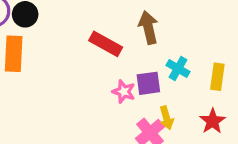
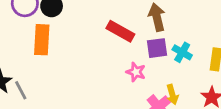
purple square: (148, 83) -> (157, 48), moved

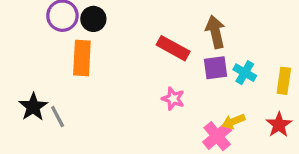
pink star: (136, 72) -> (173, 99), moved
yellow arrow: (172, 94) -> (233, 121), turned 84

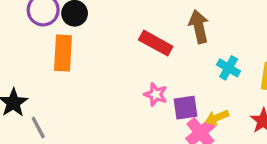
purple square: (215, 68) -> (185, 108), moved
gray line: (58, 117) -> (38, 127), moved

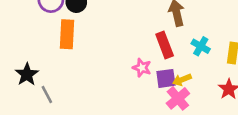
red rectangle: (156, 43) -> (165, 45), moved, turned 40
yellow arrow: (217, 118) -> (182, 80), moved

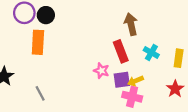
gray line: (47, 94) -> (40, 93), moved
pink cross: (178, 98) -> (132, 97), turned -36

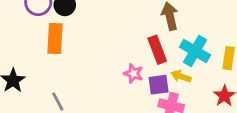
cyan cross: (151, 53) -> (195, 51), size x1.5
yellow arrow: (135, 81) -> (181, 76), moved, turned 42

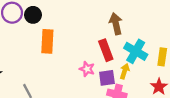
orange rectangle: (55, 38) -> (47, 41), moved
yellow arrow: (181, 76) -> (125, 71), turned 88

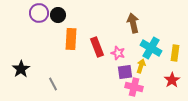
red rectangle: (106, 50) -> (97, 47), moved
pink star: (87, 69) -> (118, 53), moved

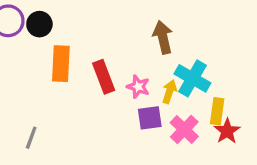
yellow rectangle: (175, 53) -> (217, 111), moved
yellow arrow: (141, 66) -> (169, 92), moved
gray line: (53, 84) -> (31, 138), turned 48
pink cross: (134, 87) -> (184, 129), moved, turned 30

